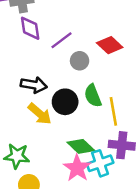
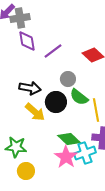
gray circle: (80, 61) -> (68, 79), moved
green semicircle: (93, 96) -> (79, 97), turned -30

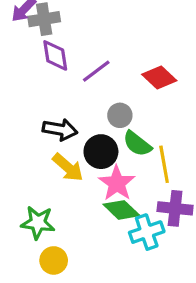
pink star: (66, 157) -> (117, 183), moved

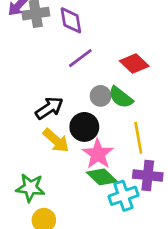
purple diamond: (55, 55) -> (71, 20), moved
black arrow: (60, 130) -> (49, 108), turned -44
green semicircle: (137, 144) -> (121, 97), moved

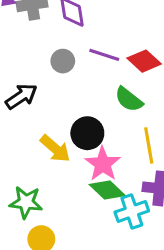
purple line: (80, 58) -> (104, 55), moved, turned 55
gray circle: (101, 96) -> (63, 61), moved
black arrow: (49, 108) -> (21, 96), moved

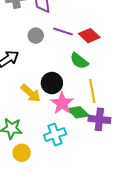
green diamond: (107, 190) -> (78, 112), moved
cyan cross: (132, 211) -> (55, 135), moved

